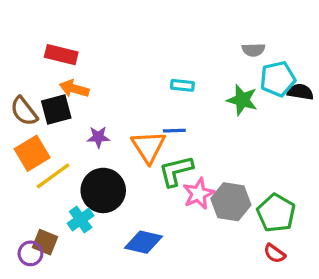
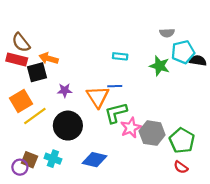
red rectangle: (61, 55) -> (17, 59), moved
brown semicircle: (24, 111) -> (21, 42), moved
cyan cross: (81, 219) -> (53, 159), moved, turned -35

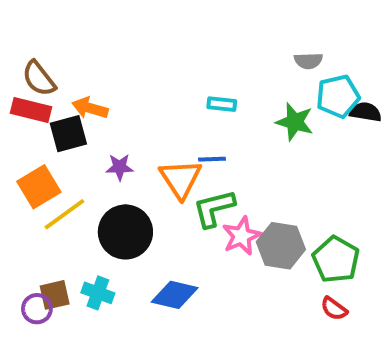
brown square: (29, 160) -> (55, 295), turned -35

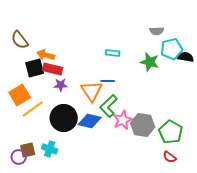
red rectangle: (31, 110) -> (53, 69), moved
green L-shape: (214, 208) -> (109, 106), turned -30
blue diamond: (175, 295) -> (90, 121), moved

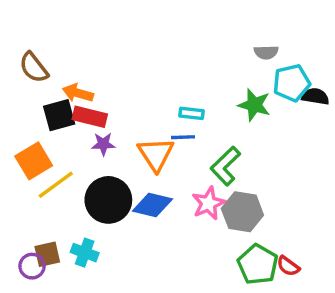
cyan rectangle: (113, 53) -> (192, 113), moved
green L-shape: (109, 106) -> (225, 166), moved
green pentagon: (171, 132) -> (258, 264), moved

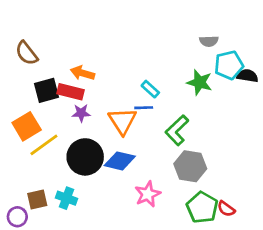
orange arrow: (78, 93) -> (82, 73), moved
cyan rectangle: (192, 113) -> (150, 89), turned 36
pink star: (208, 203) -> (148, 194), moved
purple circle: (32, 266) -> (17, 217), moved

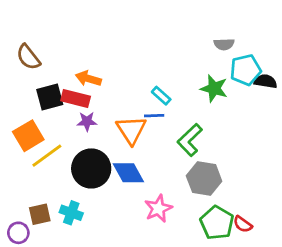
blue diamond: (120, 161) -> (128, 173), turned 48

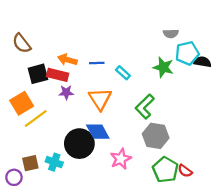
blue line: (154, 116) -> (97, 63), moved
black circle: (91, 168) -> (79, 144), moved

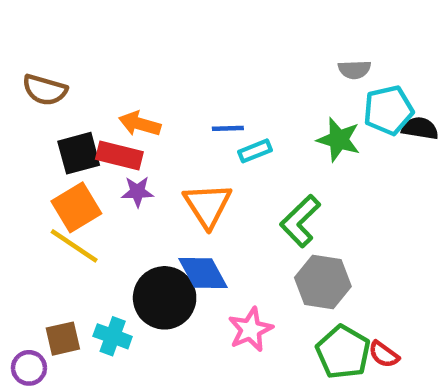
brown semicircle: (22, 43) -> (45, 90), turned -36
blue line: (97, 63) -> (228, 128), moved
cyan rectangle: (123, 73) -> (255, 151), turned -64
orange square: (22, 103) -> (76, 207), moved
yellow line: (36, 119) -> (74, 246), turned 70

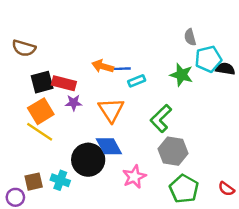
gray semicircle: (354, 70) -> (190, 37), turned 77
orange arrow: (140, 124) -> (103, 66), moved
red semicircle: (384, 354) -> (226, 189), moved

